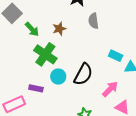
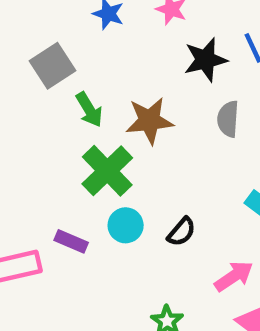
brown star: (59, 29) -> (149, 121), size x1.5
black semicircle: (83, 74) -> (181, 232), size x0.6

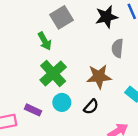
gray square: (53, 66) -> (62, 17), moved
brown star: (149, 121) -> (99, 77), moved

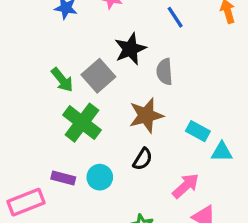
gray square: (62, 17) -> (98, 76), moved
black star: (107, 17) -> (130, 49), moved
cyan circle: (62, 102) -> (100, 177), moved

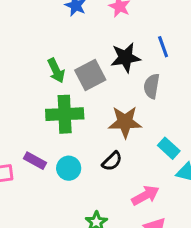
blue line: (175, 17) -> (163, 47), moved
green cross: (82, 123) -> (65, 114), turned 36

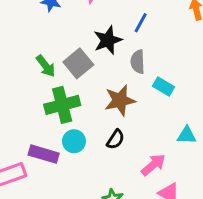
blue line: (163, 47) -> (141, 23), turned 60
cyan rectangle: (169, 148) -> (164, 87), moved
purple rectangle: (35, 161) -> (44, 154), size x1.4
cyan circle: (69, 168) -> (74, 141), moved

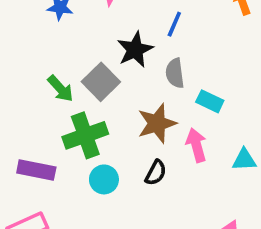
purple rectangle: (44, 154) -> (36, 170), moved
pink arrow: (153, 165) -> (196, 145), moved, turned -60

